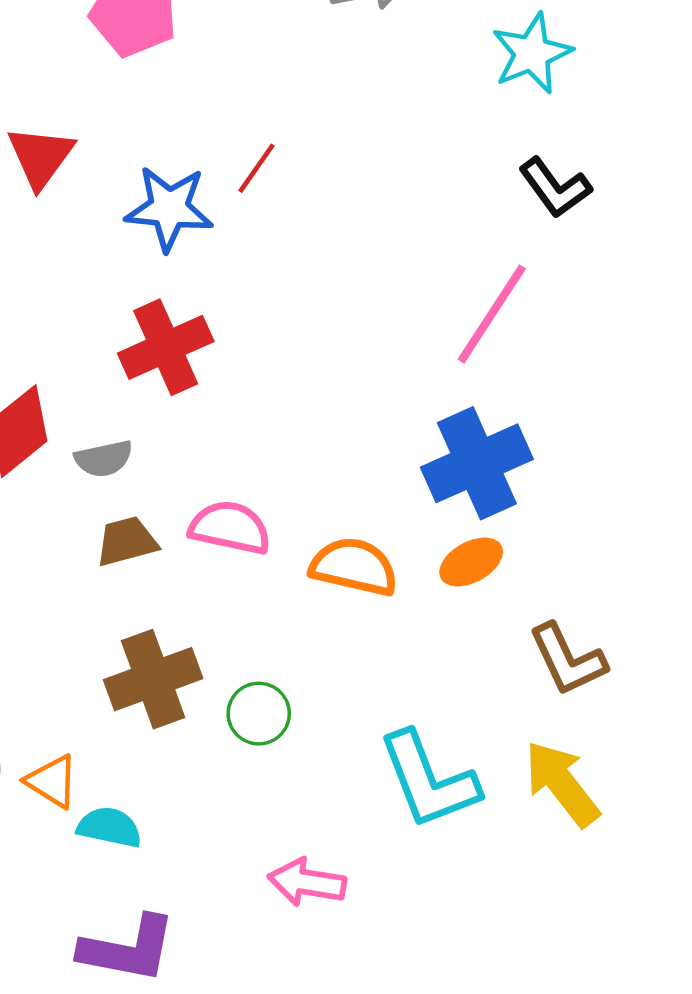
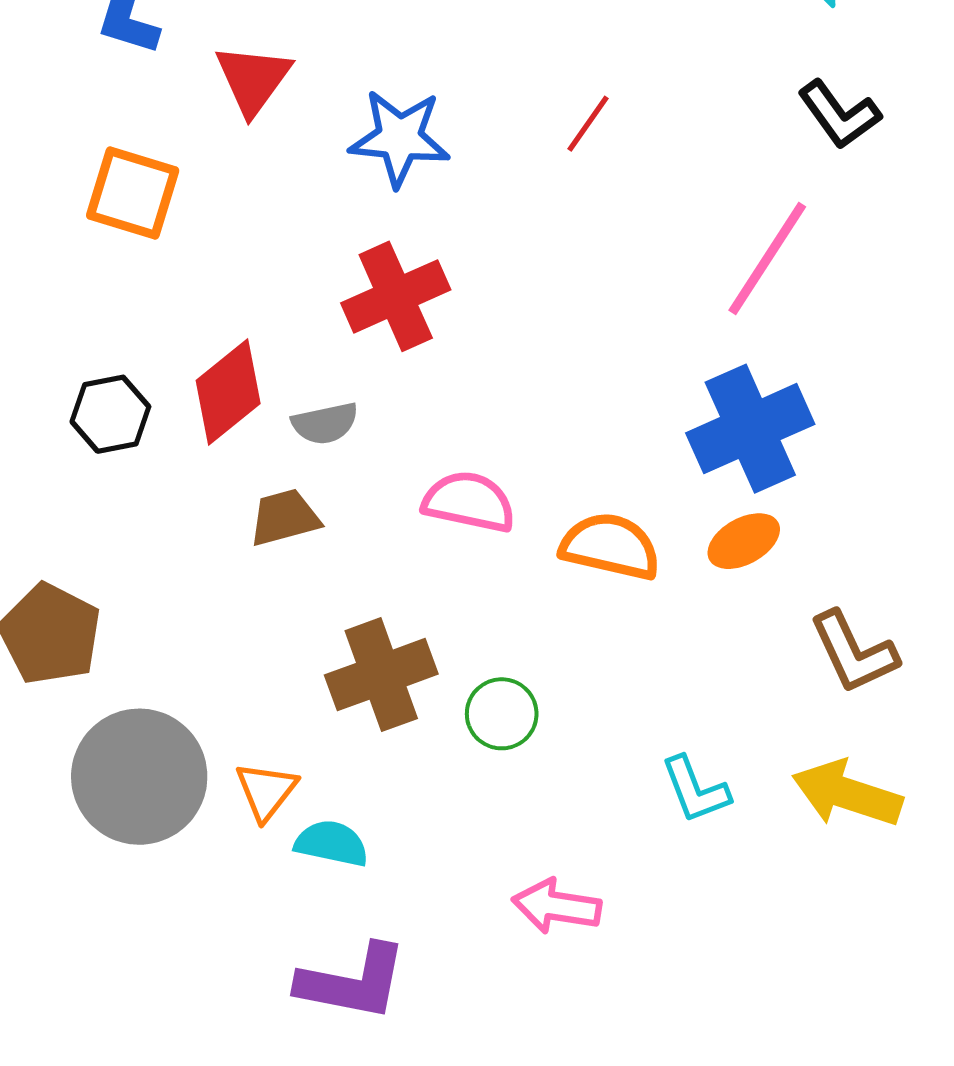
red line: (256, 168) -> (588, 124), moved
brown trapezoid: (127, 541) -> (284, 518), moved
cyan L-shape: (429, 780) -> (695, 790), size x0.6
orange triangle: (52, 781) -> (266, 791), turned 36
yellow arrow: (562, 784) -> (847, 794), turned -34

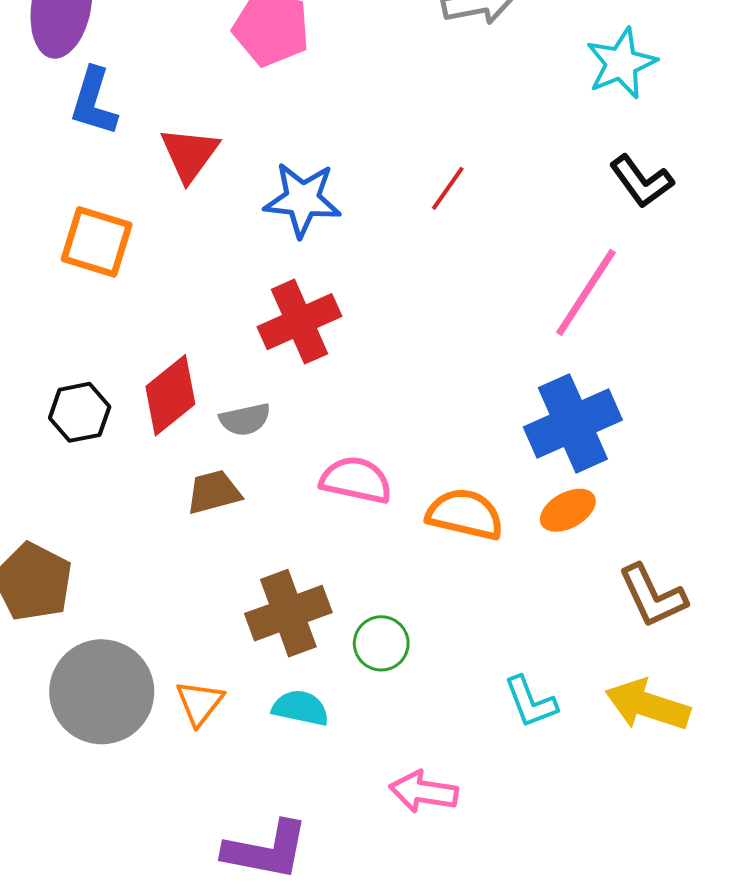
cyan semicircle: (332, 843) -> (300, 708), moved

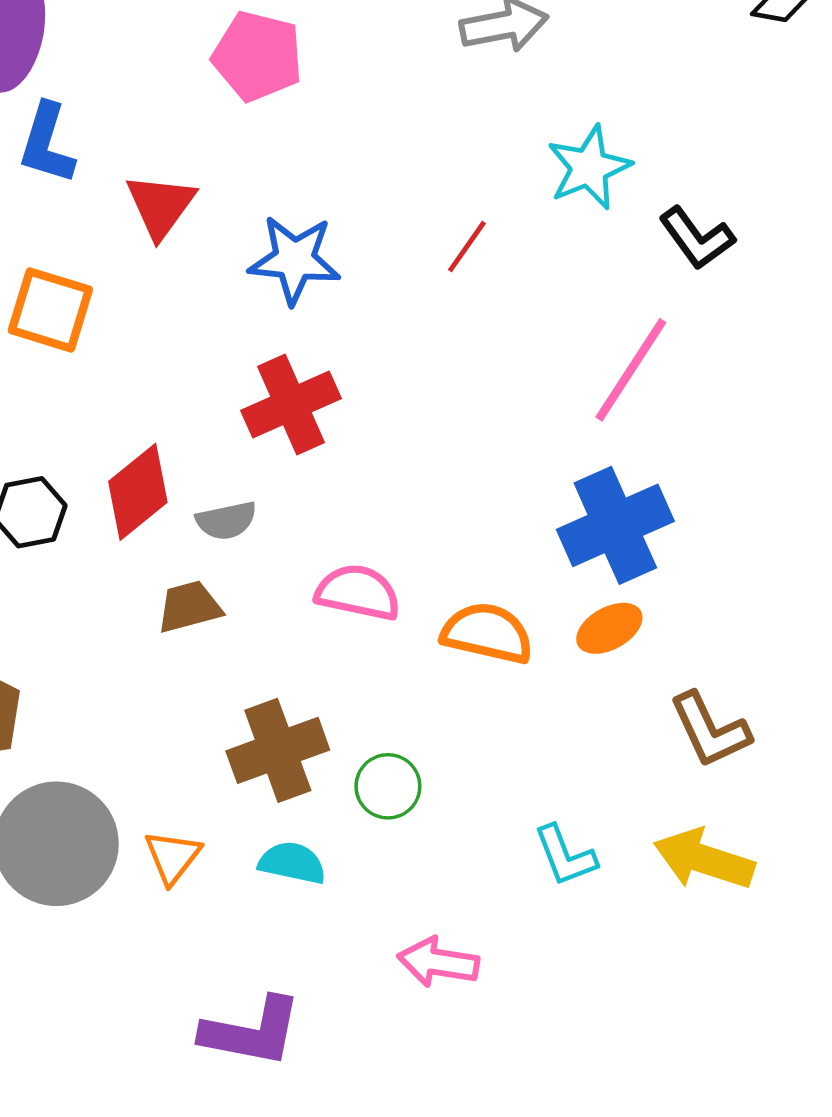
cyan star: (621, 63) -> (589, 168), moved

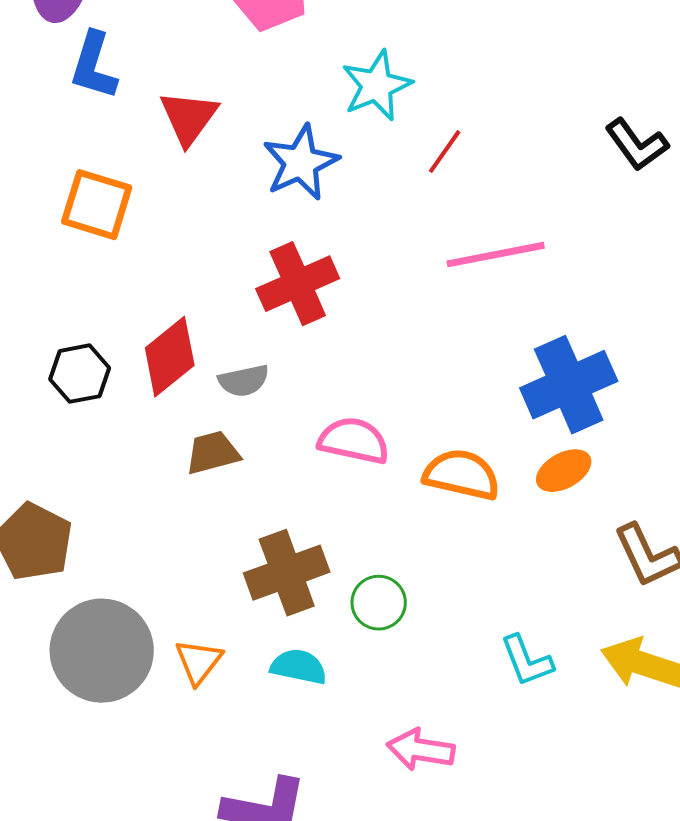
cyan star: (589, 168) -> (377, 86), moved
blue star: (295, 260) -> (301, 163), turned -30
pink line: (631, 370) -> (496, 255), moved, turned 46

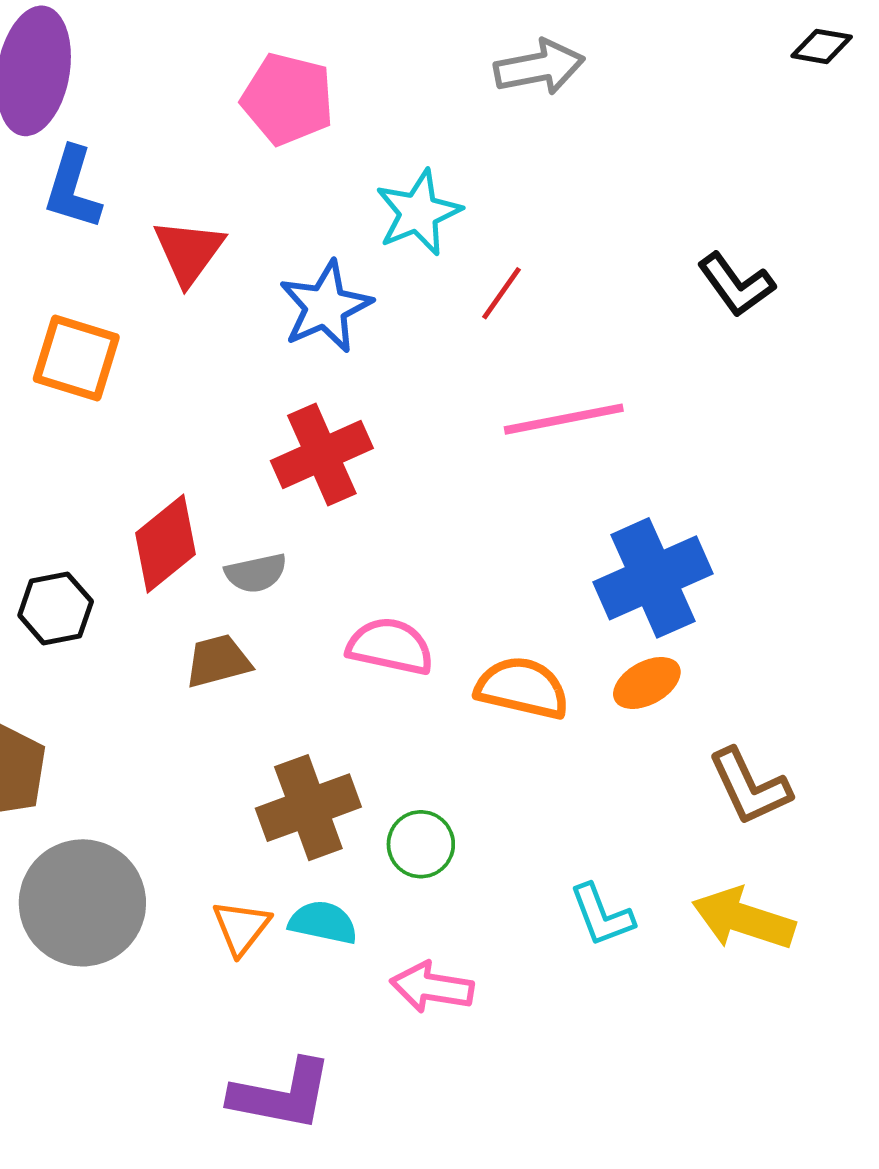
black hexagon: (80, 374) -> (56, 608), moved
orange triangle: (199, 662) -> (241, 927), moved
pink arrow: (421, 750) -> (432, 987), moved

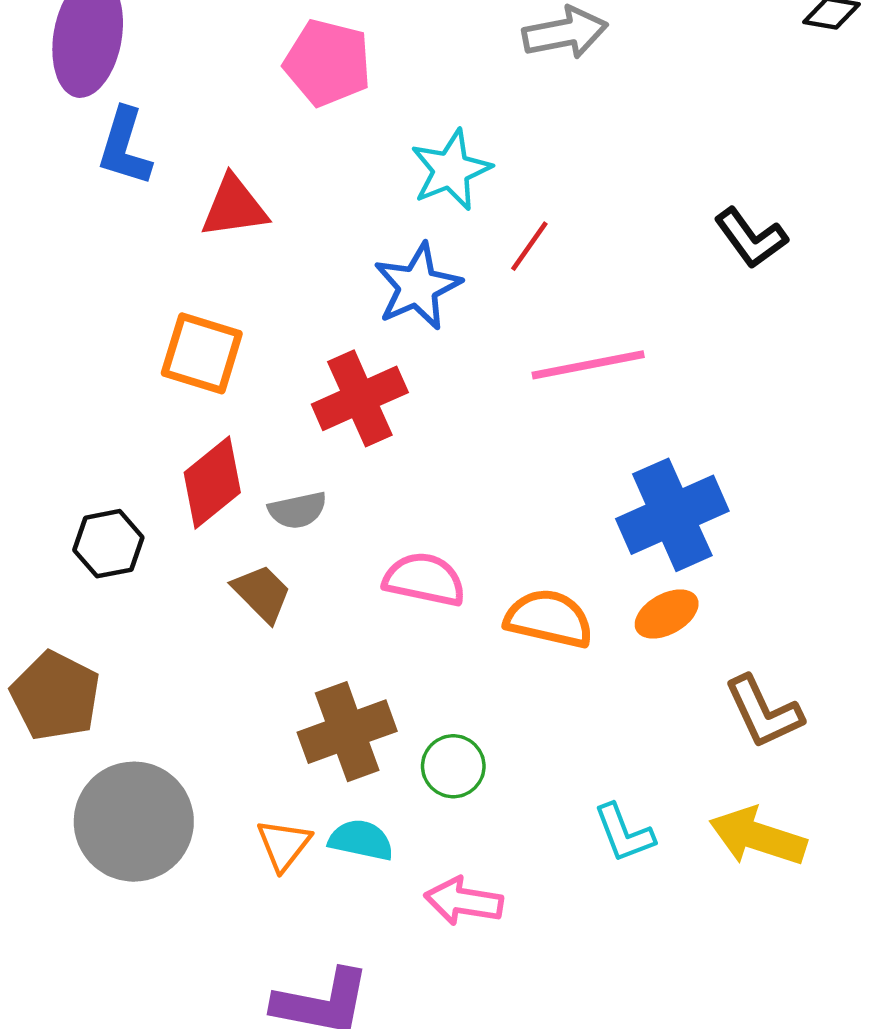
red triangle: (189, 252) -> (234, 207), turned 46
blue star: (326, 307) -> (417, 286), moved
orange square: (76, 358) -> (202, 353), moved
brown trapezoid: (218, 661) -> (262, 593), turned 60

